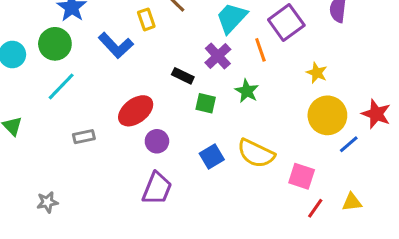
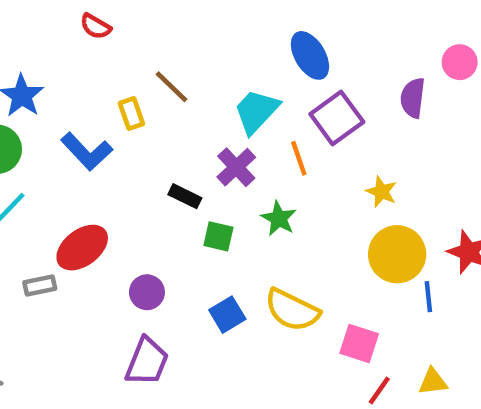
red ellipse: (136, 111) -> (82, 248), moved
blue line: (349, 144) -> (428, 297), turned -55

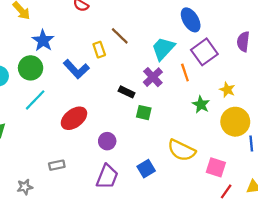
green star: (279, 219) -> (201, 105), moved
gray rectangle: (40, 286) -> (57, 165), moved
blue square: (227, 315) -> (146, 169), moved

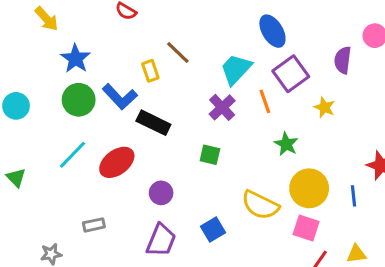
green circle: (31, 68) -> (79, 100), moved
yellow star: (227, 90) -> (324, 107), moved
black rectangle: (127, 92) -> (153, 123), moved, size x1.5
cyan line: (35, 100) -> (73, 155), moved
yellow circle: (235, 122) -> (309, 188), moved

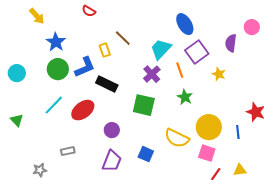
blue L-shape: (120, 97) -> (85, 67), turned -70
green star: (286, 144) -> (185, 97), moved
green square: (210, 155) -> (144, 105), size x1.6
blue square: (213, 230) -> (146, 154), turned -35

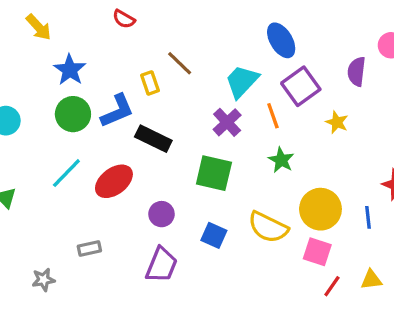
blue square: (146, 154) -> (214, 235), moved

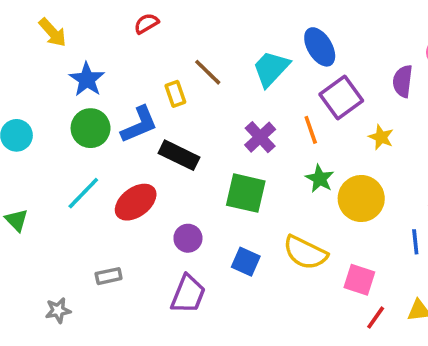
red semicircle: (124, 19) -> (146, 23), turned 120
cyan trapezoid: (242, 81) -> (271, 69), moved
yellow circle: (320, 209) -> (361, 198), moved

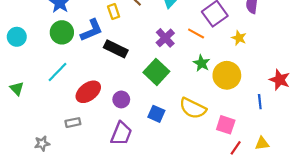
orange line: (311, 130) -> (196, 33), turned -42
green square: (246, 193) -> (156, 72), turned 30
red ellipse: (136, 202) -> (88, 92), moved

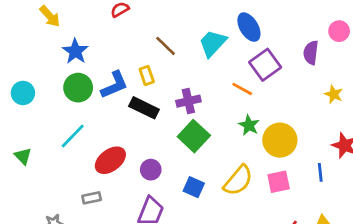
yellow rectangle: (114, 11) -> (147, 75), moved
purple cross: (165, 38) -> (188, 101), moved, turned 30
yellow star: (239, 38) -> (334, 94), moved
yellow semicircle: (193, 108) -> (238, 180), turned -76
pink square: (226, 125) -> (279, 182), moved, turned -30

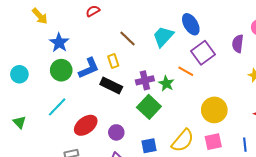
green star: (249, 125) -> (166, 83), moved
blue line: (320, 172) -> (245, 145), moved
blue square: (194, 187) -> (149, 146), turned -35

